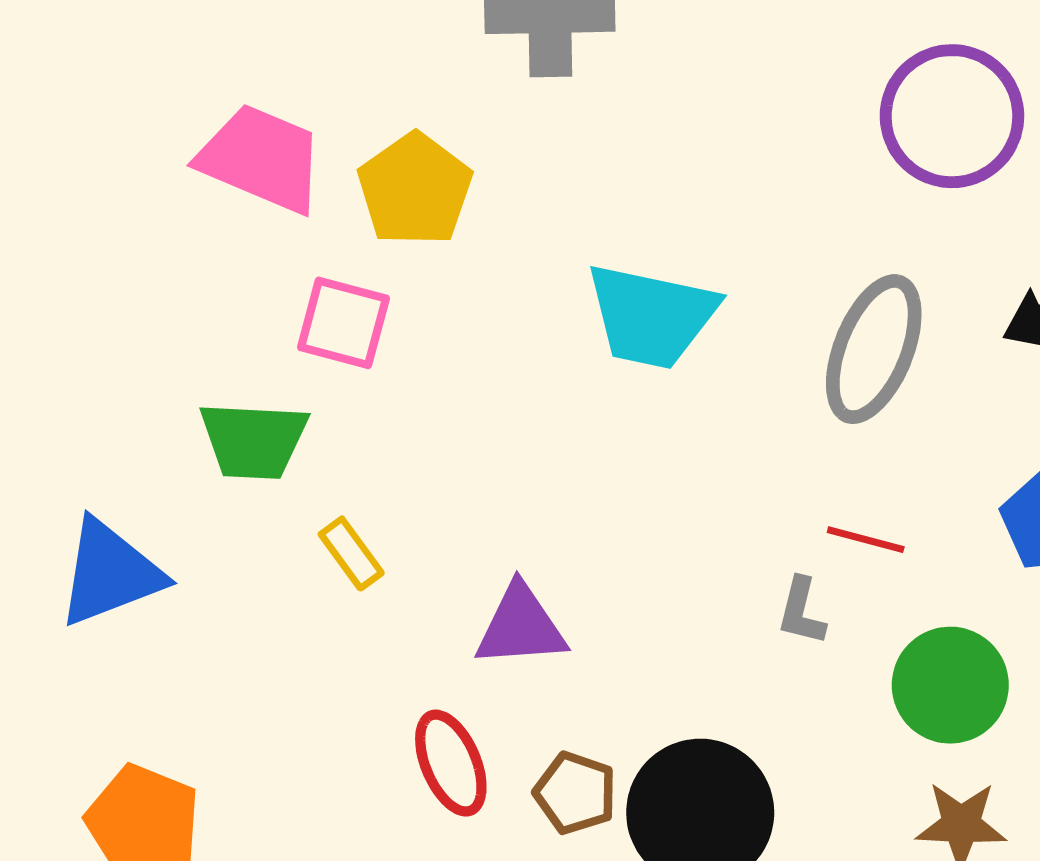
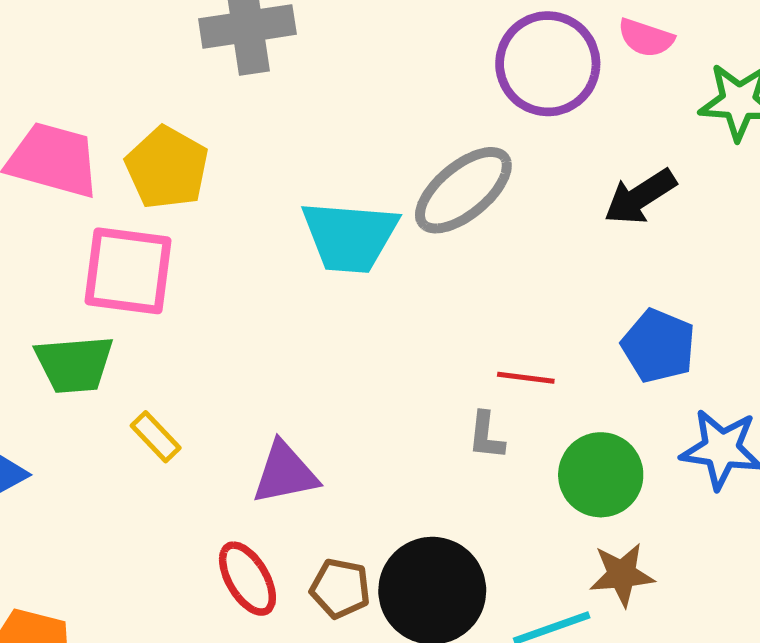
pink square: (343, 323) -> (128, 271), size x1.4
gray ellipse: (874, 349) -> (463, 190), moved, turned 36

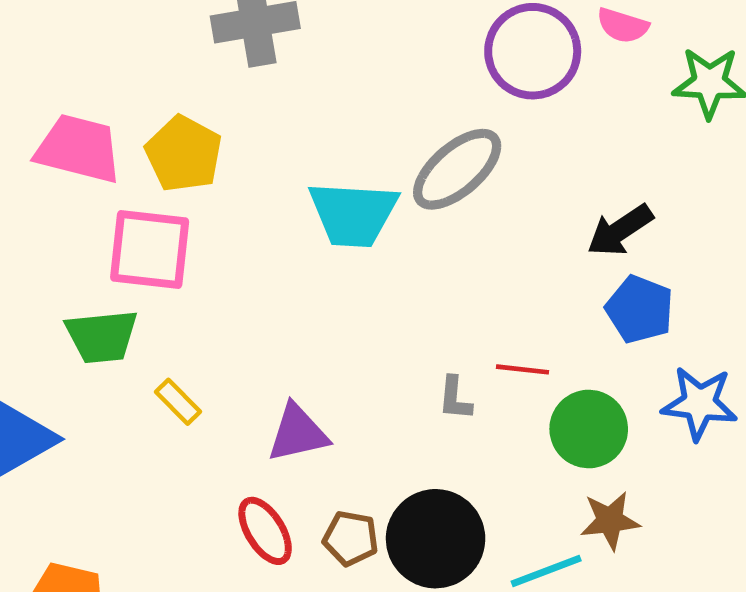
black arrow: (640, 197) -> (620, 230), moved
red line: (526, 378) -> (522, 369), moved
gray L-shape: (486, 436) -> (455, 398), moved

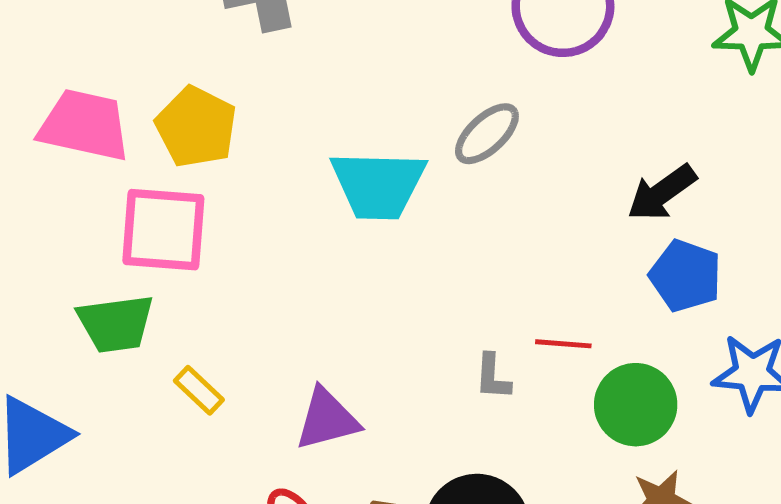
gray ellipse: (457, 169) -> (487, 134), size x0.7

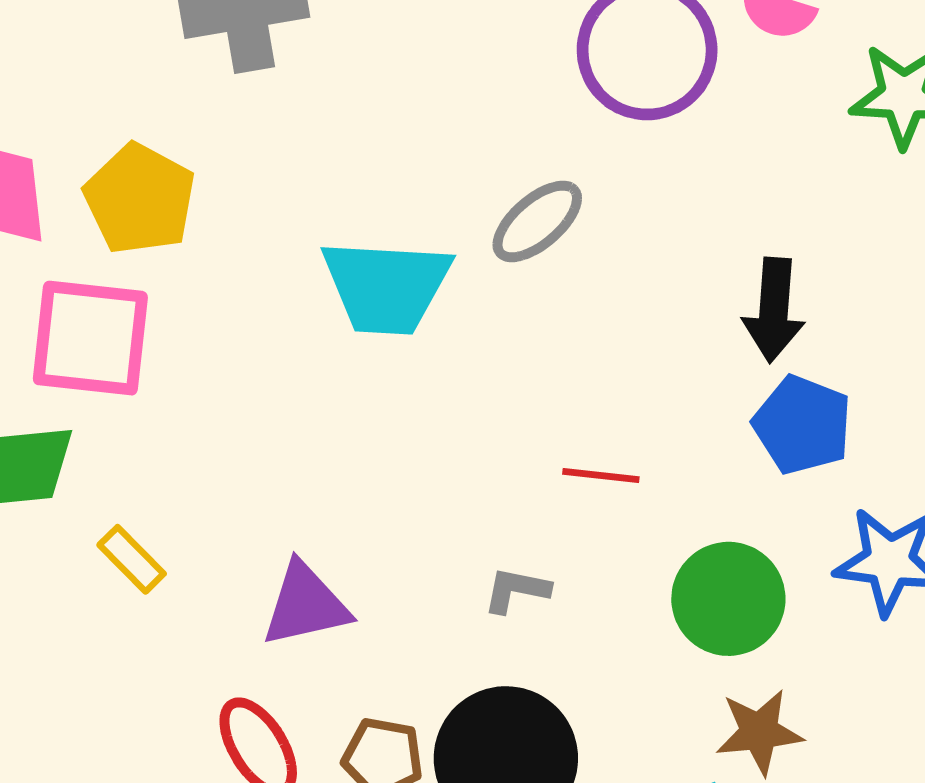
black arrow: (662, 193) -> (774, 310), turned -52
red line: (563, 344) -> (601, 476), moved
gray L-shape: (493, 377) -> (516, 590), moved, turned 96

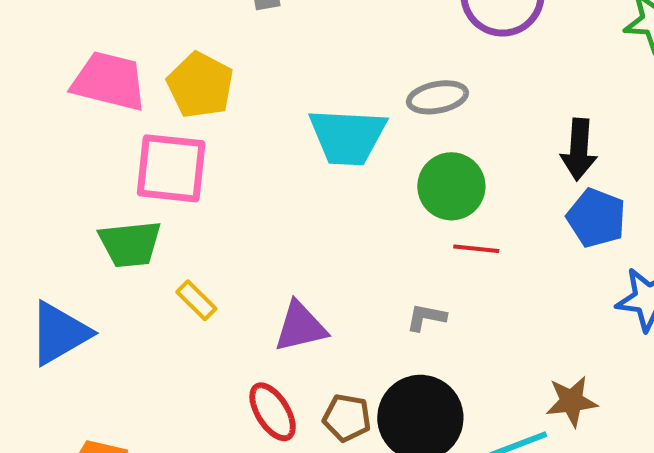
gray ellipse: (537, 221) -> (437, 97), turned 30
green circle: (728, 599) -> (451, 186), moved

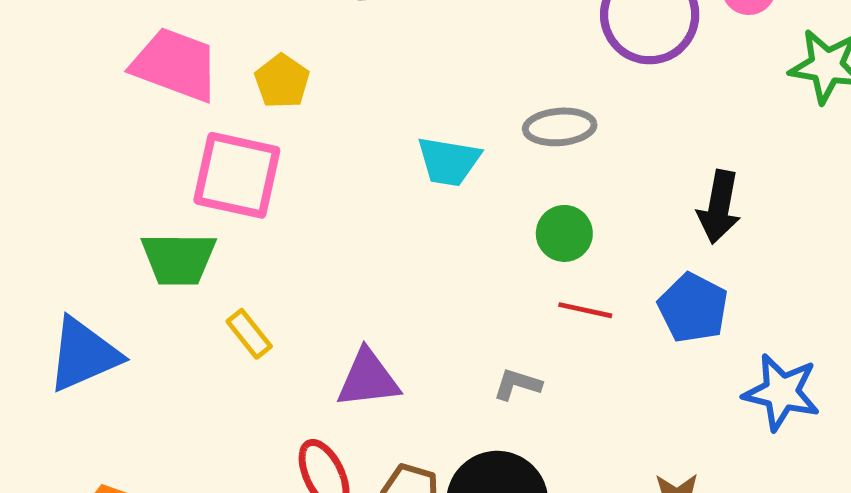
yellow pentagon: (200, 85) -> (282, 81), size x0.7
cyan trapezoid: (348, 137) -> (449, 161), size x0.7
green circle: (451, 186) -> (564, 233), size x0.7
blue pentagon: (596, 218) -> (693, 308), moved

